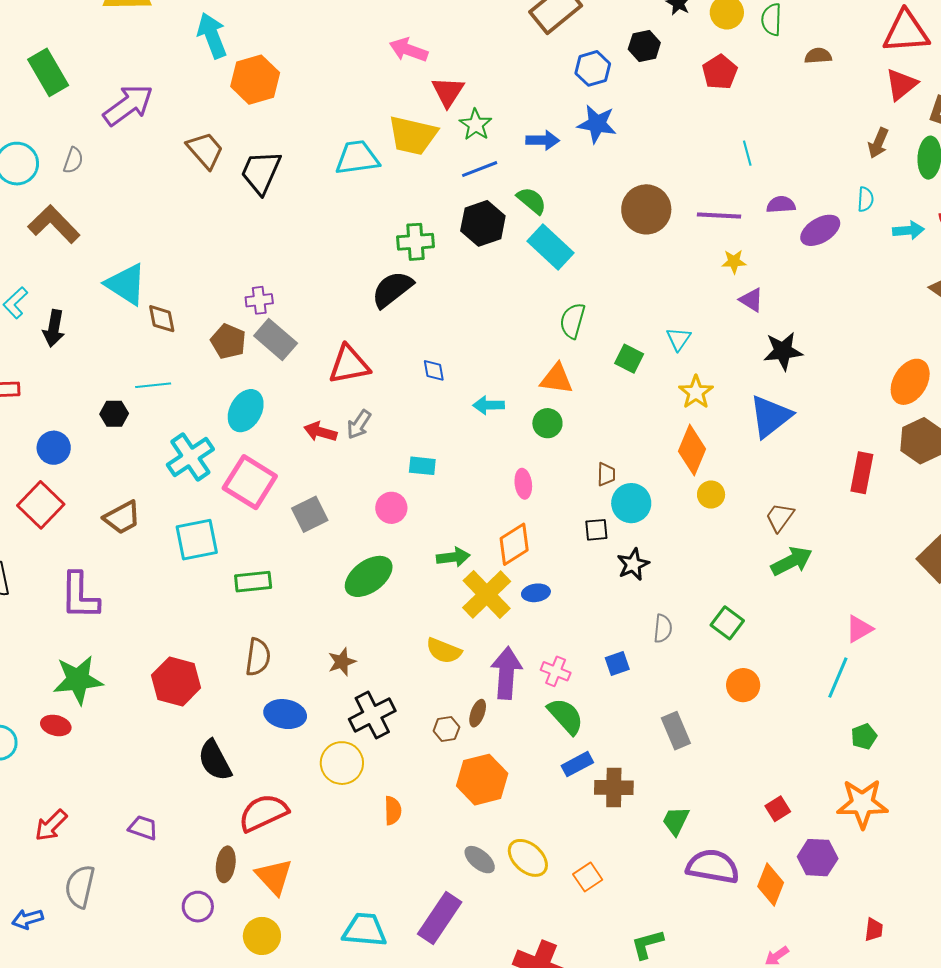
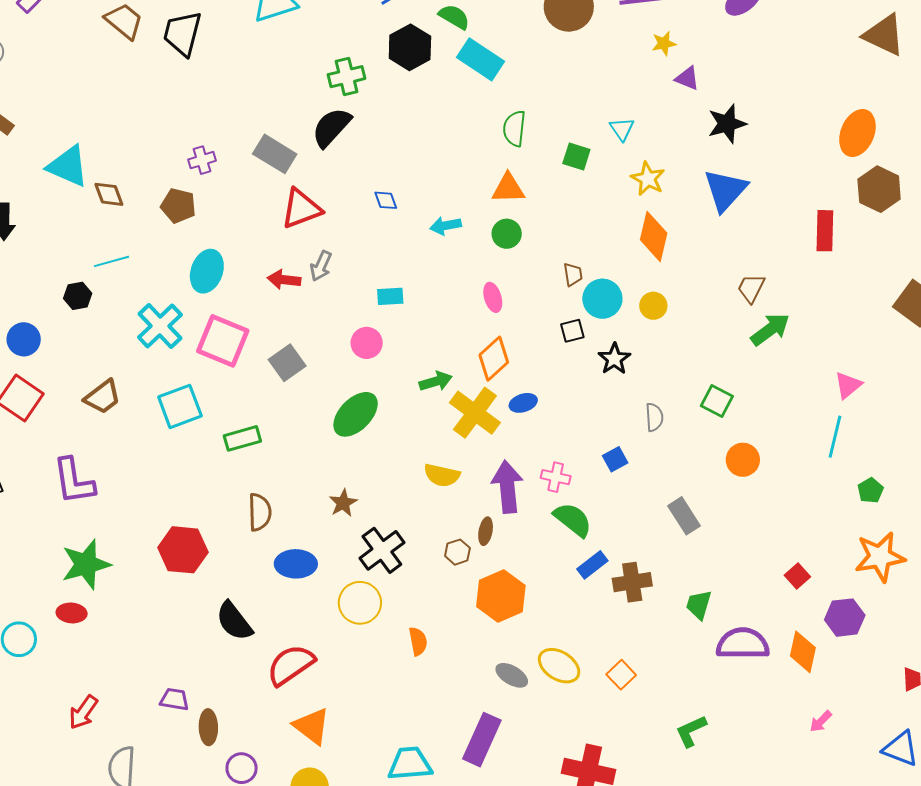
gray rectangle: (276, 340) -> (275, 154), moved
yellow circle: (711, 495) -> (653, 306), moved
brown ellipse: (226, 864) -> (208, 727), moved

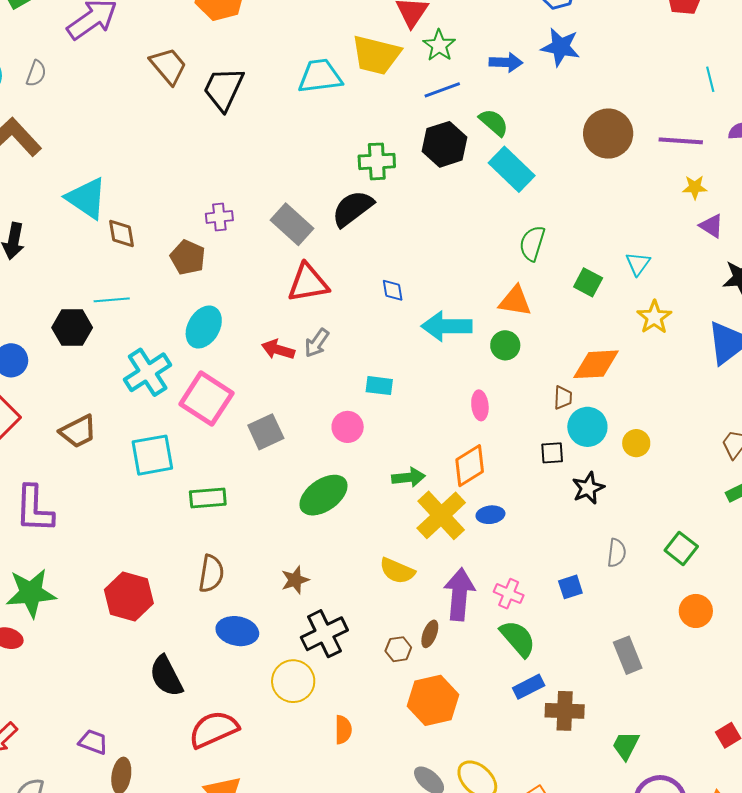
cyan arrow: (446, 226) -> (447, 326), size x1.6
orange diamond: (654, 236) -> (596, 364), moved, turned 63
black hexagon: (78, 296) -> (72, 328), size x1.4

